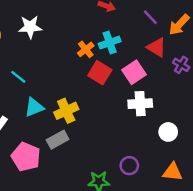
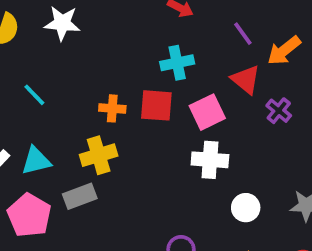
orange cross: (86, 49) -> (112, 108), moved, turned 35
red square: (100, 73) -> (156, 105), turned -35
cyan triangle: (34, 107) -> (36, 161), moved

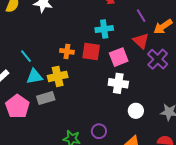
cyan line: (34, 95) -> (26, 56), moved
purple cross: (279, 111) -> (158, 59), size x1.5
cyan triangle: (36, 161) -> (34, 76), moved

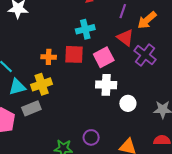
purple line: (141, 16) -> (123, 11), turned 56
white circle: (136, 111) -> (128, 103), moved

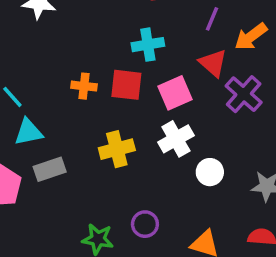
yellow cross: (42, 84) -> (117, 149), moved
white cross: (106, 85) -> (176, 139), turned -36

